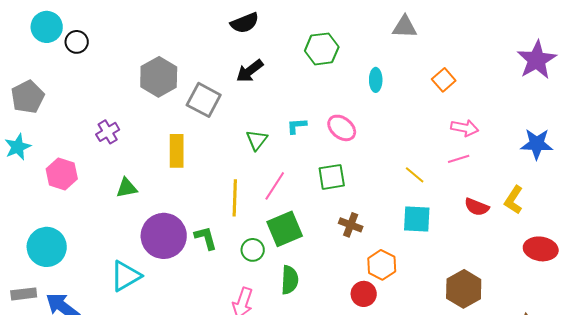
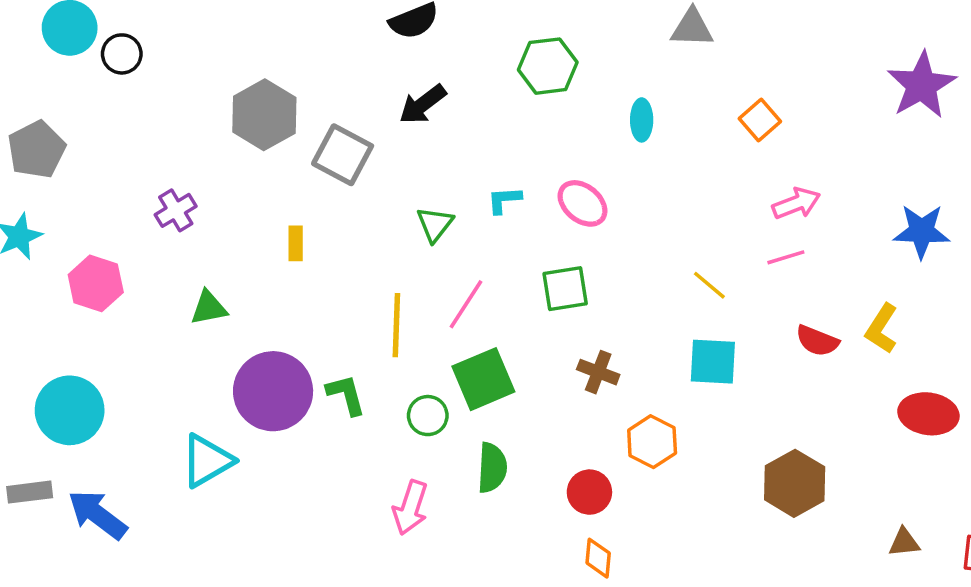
pink arrow: (465, 128) -> (796, 203), turned -32
yellow rectangle: (177, 151) -> (296, 243), size x0.6
red circle: (364, 294) -> (589, 492), moved

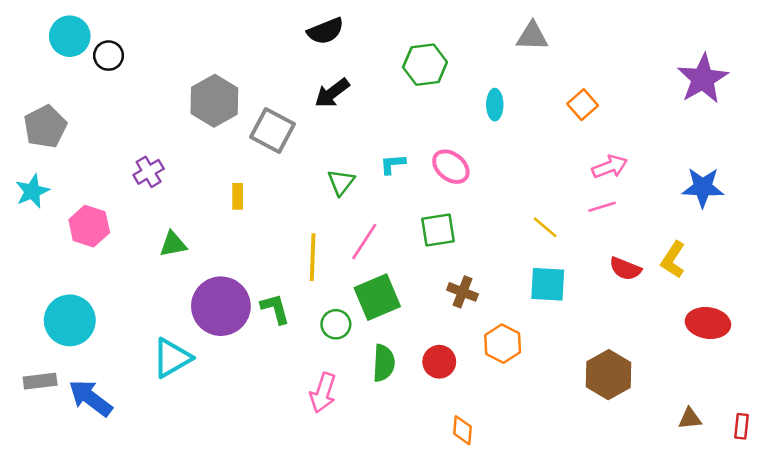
red circle: (589, 492) -> (439, 362), moved

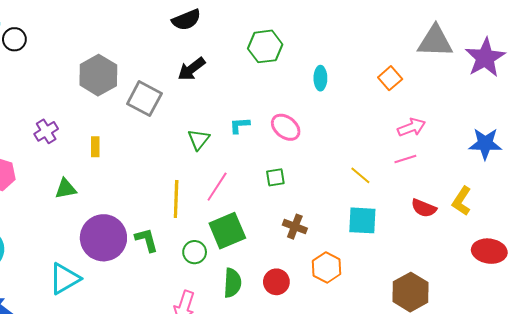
gray triangle: (532, 36) -> (435, 41), moved, size x1.4
yellow rectangle: (238, 196) -> (95, 147), moved
green square: (438, 230) -> (275, 177), size x0.7

